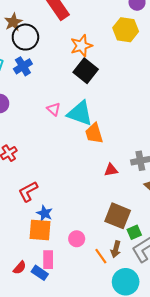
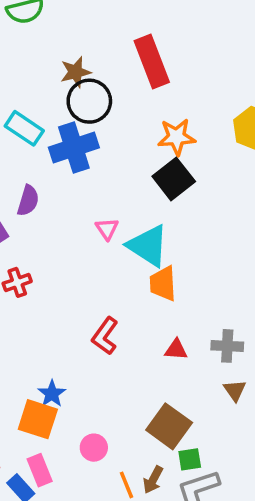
blue cross: (23, 66) -> (74, 148), size x1.5
red L-shape: (28, 191) -> (105, 336), moved, turned -40
pink rectangle: (48, 260) -> (40, 470), turned -36

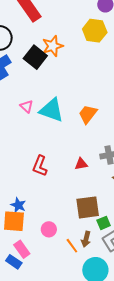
black square: (174, 179) -> (35, 57), moved
orange trapezoid: (163, 284) -> (88, 114), moved, turned 55
brown square: (169, 426) -> (88, 207), turned -30

